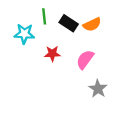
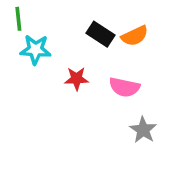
green line: (44, 16) -> (18, 19), moved
pink semicircle: (85, 59) -> (124, 87), turned -114

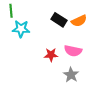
red star: (77, 79) -> (51, 55), moved
gray star: (143, 130) -> (71, 75), moved

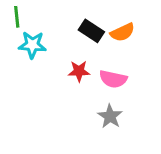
red star: (51, 55) -> (79, 71), moved

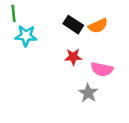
red star: (79, 71) -> (73, 57), moved
pink semicircle: (113, 79) -> (102, 69), moved

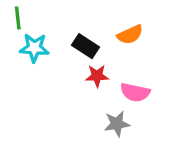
black rectangle: (73, 25) -> (86, 46), moved
gray star: (88, 93) -> (117, 124), turned 30

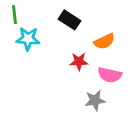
orange semicircle: (130, 35) -> (104, 41), moved
black rectangle: (86, 46) -> (70, 20), moved

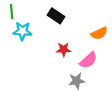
orange semicircle: (104, 41) -> (99, 33), moved
pink semicircle: (110, 75) -> (88, 60), turned -54

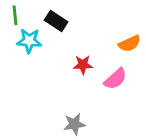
black rectangle: (56, 16) -> (56, 21), moved
gray star: (77, 81) -> (74, 124), moved

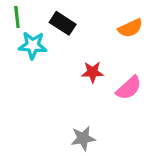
orange semicircle: (130, 44) -> (130, 28), moved

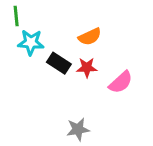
black rectangle: (63, 23) -> (59, 63), moved
orange semicircle: (130, 28) -> (90, 37), moved

